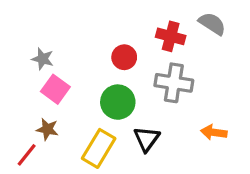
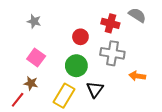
gray star: (43, 59) -> (34, 21), moved
orange arrow: (214, 132) -> (137, 76), moved

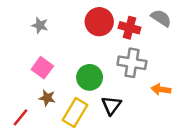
red circle: (80, 37) -> (99, 22), moved, size x1.5
brown star: (31, 83) -> (47, 98), moved

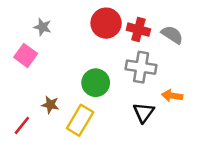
gray semicircle: (161, 18) -> (172, 35), moved
pink square: (42, 68) -> (26, 55), moved
black triangle: (111, 105) -> (144, 112), moved

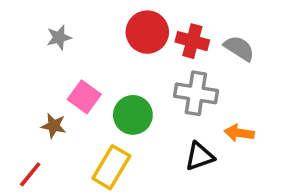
gray star: (43, 27) -> (59, 37), turned -30
pink square: (26, 55) -> (84, 97), moved
brown star: (50, 105) -> (54, 126), moved
black triangle: (144, 112) -> (200, 156), turned 35

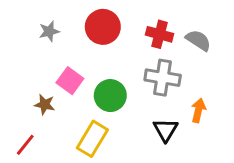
red circle: (147, 32) -> (103, 27), moved
orange arrow: (239, 133) -> (198, 110), turned 95
black triangle: (200, 156) -> (166, 130), turned -40

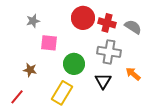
red circle: (103, 27) -> (83, 18), moved
pink square: (70, 81) -> (49, 43), moved, turned -30
orange arrow: (198, 110) -> (133, 74), turned -63
black triangle: (166, 130) -> (103, 81), moved

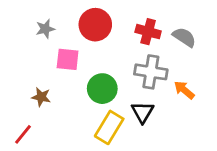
red circle: (83, 18) -> (95, 25), moved
orange arrow: (133, 74) -> (184, 90), moved
yellow rectangle: (62, 93) -> (109, 127), moved

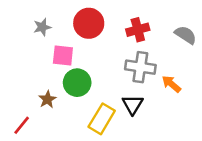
red cross: (148, 32) -> (138, 30), turned -30
gray semicircle: (184, 37) -> (186, 35), moved
green circle: (102, 89) -> (77, 83), moved
brown star: (41, 97) -> (47, 99), moved, turned 30

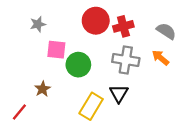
red circle: (89, 23) -> (96, 21), moved
green circle: (77, 83) -> (78, 65), moved
orange arrow: (171, 84) -> (160, 58), moved

